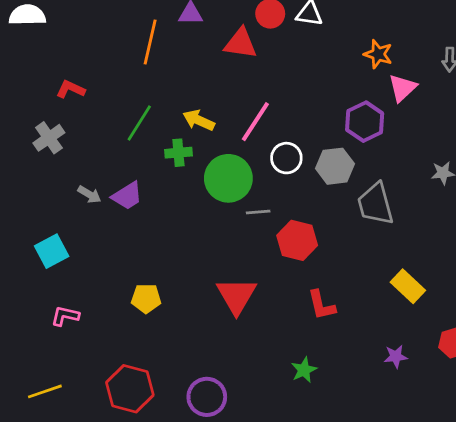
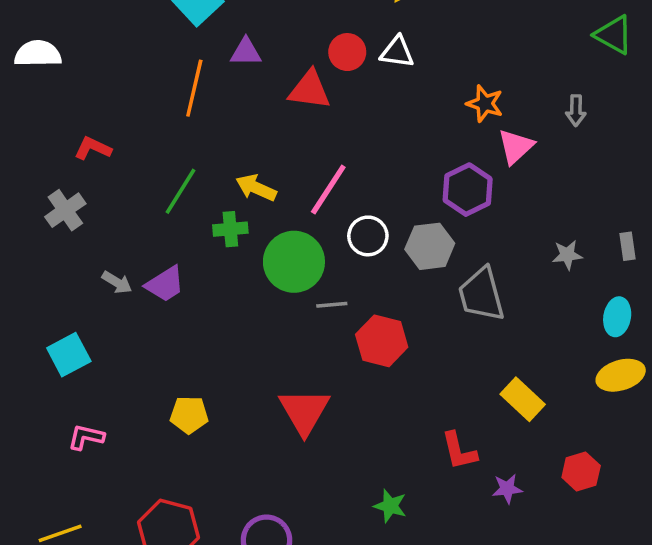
red L-shape: (321, 305) -> (459, 451), moved
green star: (304, 370) -> (390, 506), turned -30

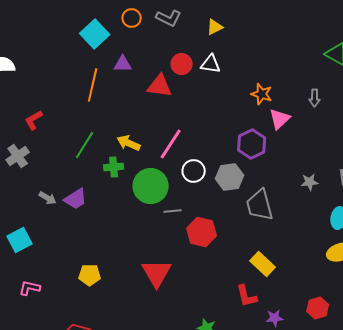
red L-shape: (93, 148) -> (34, 120), turned -55
yellow rectangle: (523, 399) -> (263, 264), moved

